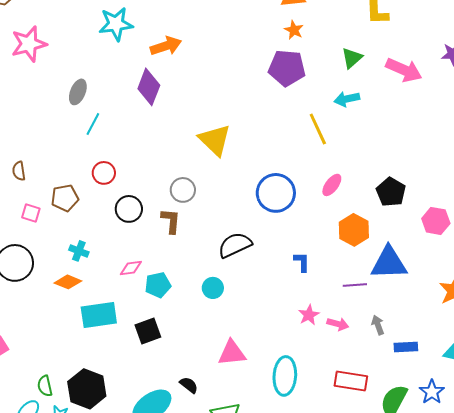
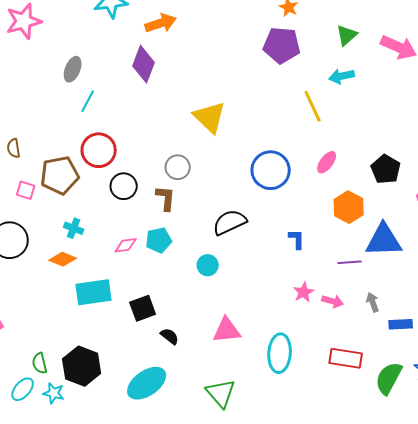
red circle: (104, 173) -> (99, 150), size x1.5
brown pentagon: (65, 198) -> (60, 175), size x1.4
cyan pentagon: (158, 285) -> (159, 240), moved
black semicircle: (189, 385) -> (170, 336), moved

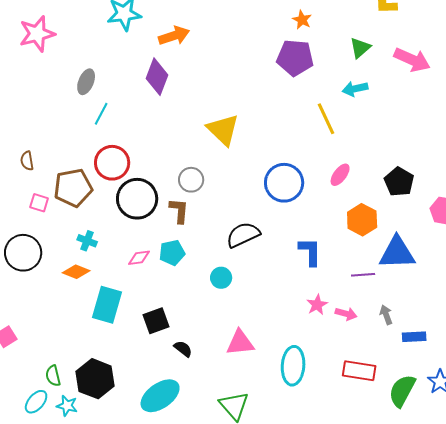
black circle: (124, 186) -> (137, 199), size x1.5
blue L-shape: (297, 239) -> (310, 252), size x1.4
cyan rectangle: (94, 292) -> (107, 305), turned -66

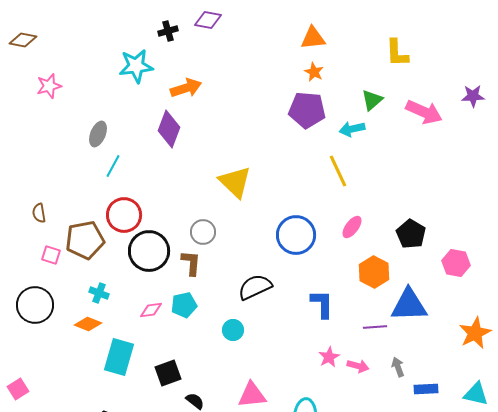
pink star: (37, 34) -> (49, 86), size x0.7
cyan arrow: (355, 89) -> (352, 129), moved

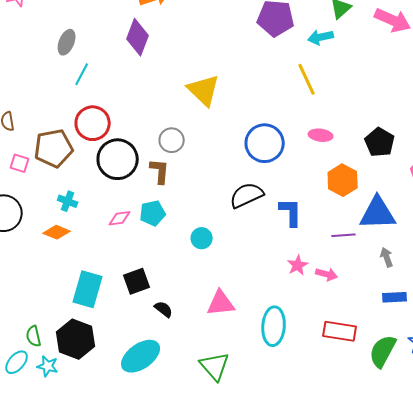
pink ellipse: (352, 227) -> (321, 135), turned 60
black semicircle: (255, 287) -> (247, 195), moved
cyan rectangle: (119, 357) -> (88, 289), moved
gray arrow: (398, 367) -> (387, 257), moved

